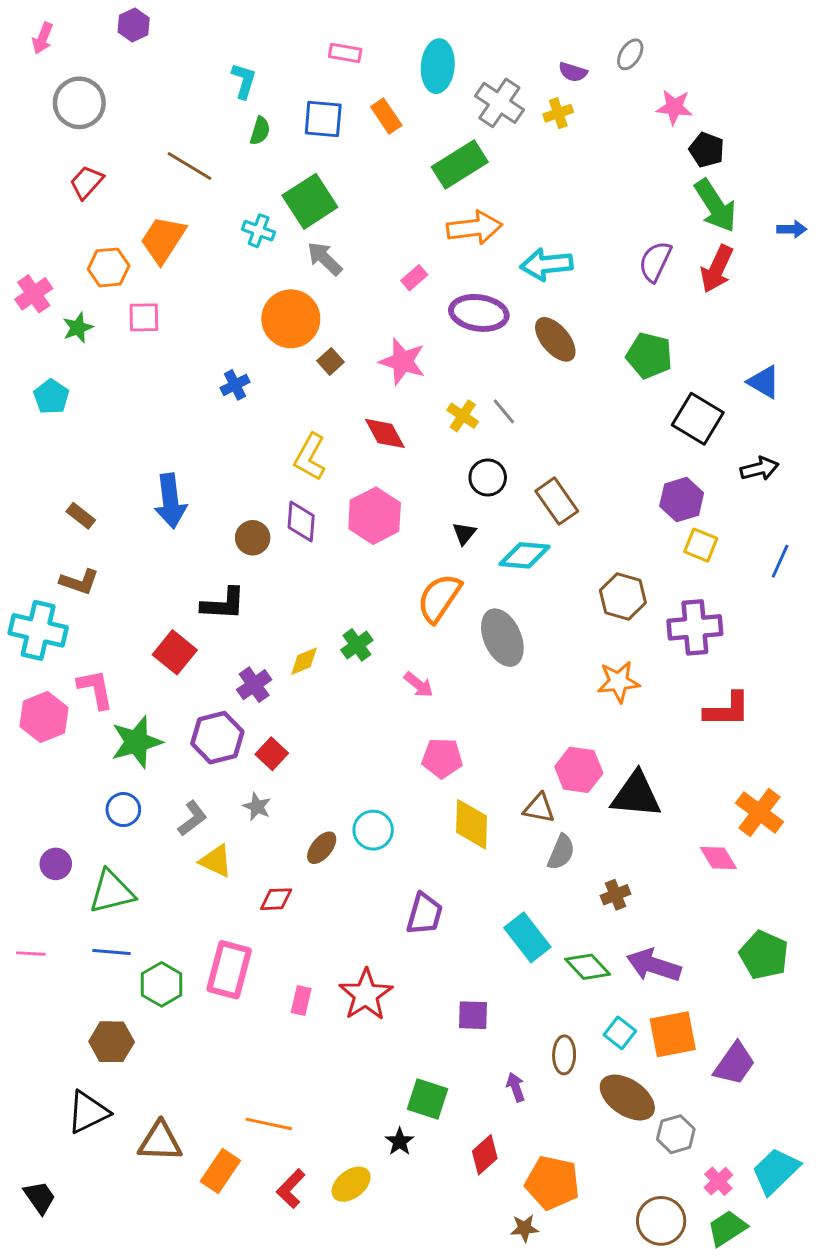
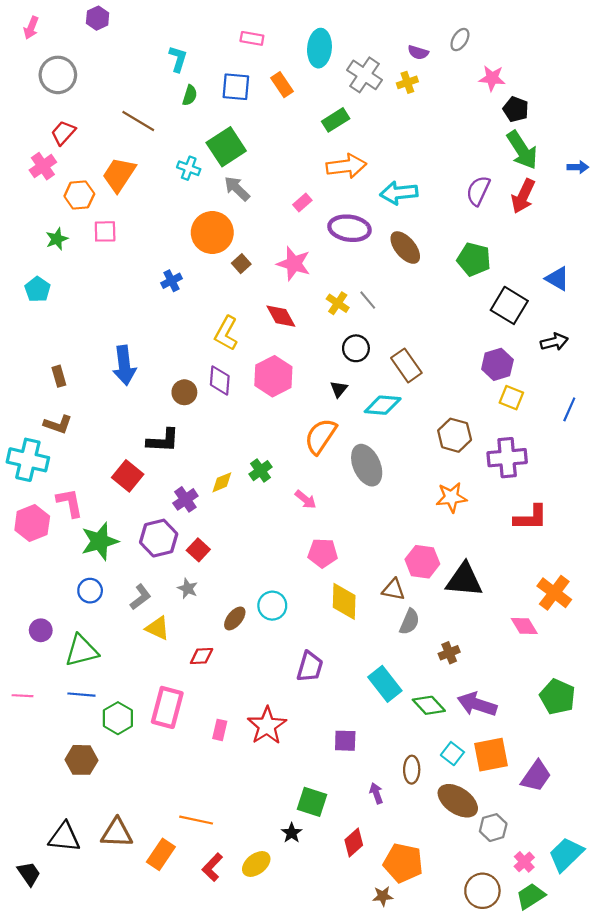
green rectangle: (460, 165) -> (336, 120), size x0.7
pink cross: (34, 294) -> (43, 166), moved
brown rectangle: (81, 516) -> (59, 376), turned 36
black triangle: (88, 1112) -> (64, 837), moved, turned 32

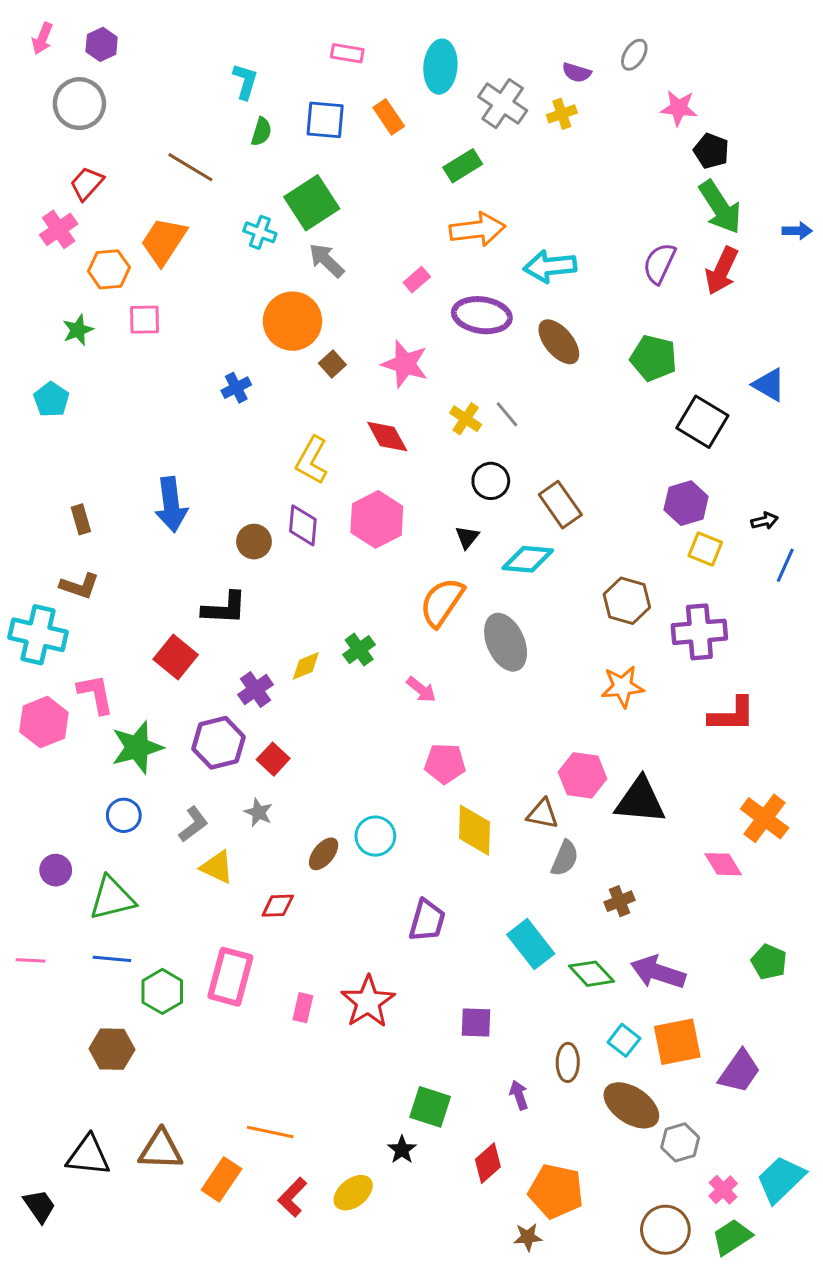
purple hexagon: (98, 18) -> (102, 44), moved
black arrow: (554, 342) -> (765, 521), moved, size x0.7
green pentagon: (557, 697) -> (769, 962), size x0.7

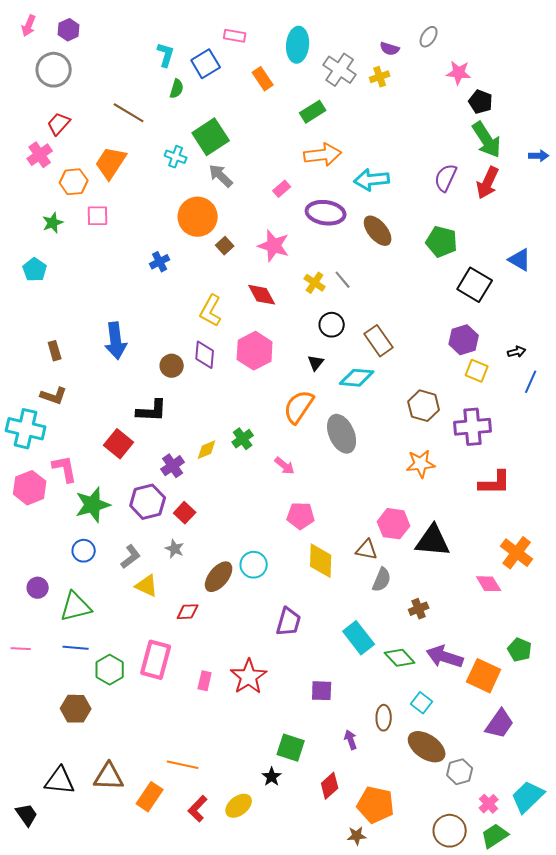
blue square: (325, 120) -> (206, 64), moved, turned -36
brown ellipse: (324, 854) -> (219, 577), size x1.4
orange square: (677, 1042) -> (484, 676), moved, turned 36

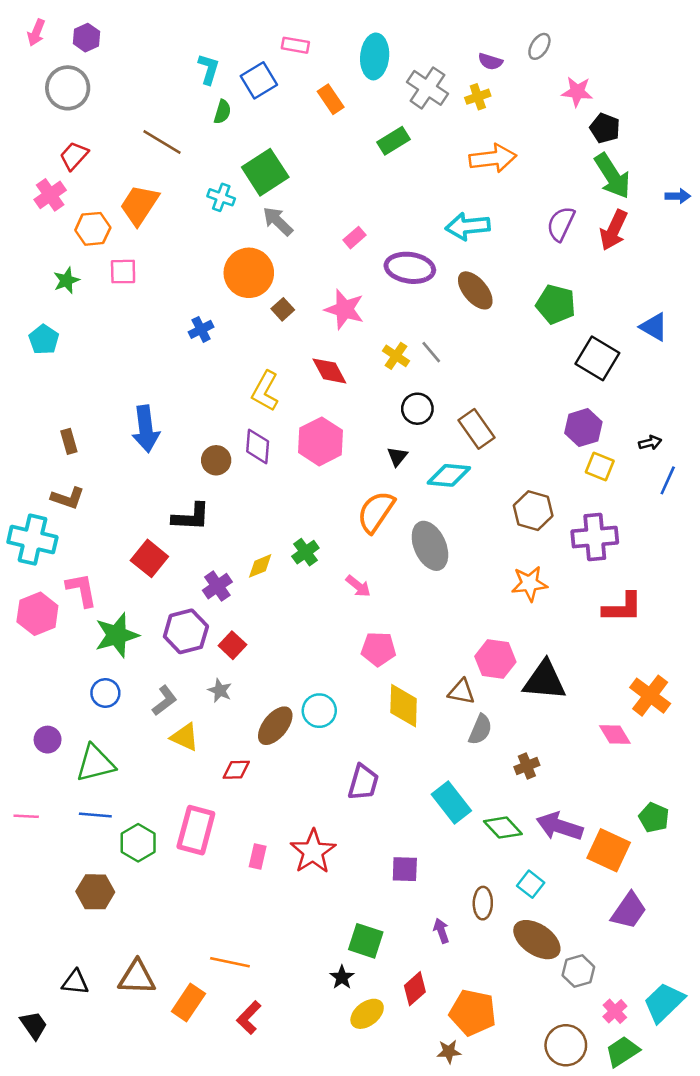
orange arrow: (323, 155) -> (493, 158), moved
black triangle: (60, 781) -> (75, 982), size x0.7
yellow ellipse: (239, 806) -> (367, 1014), moved

